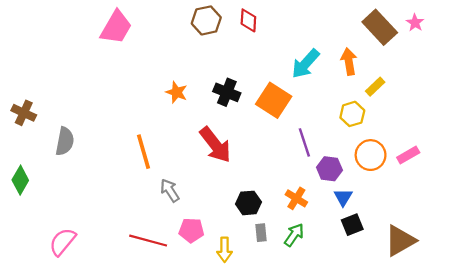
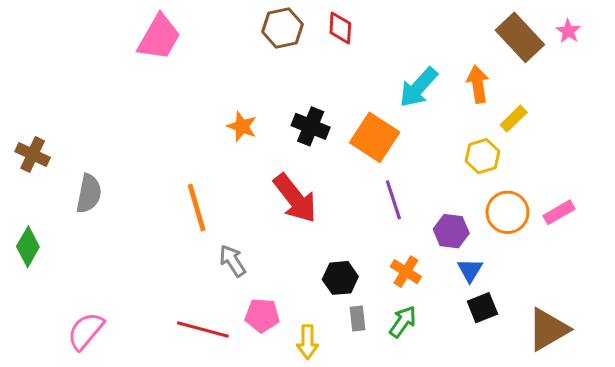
purple line: (304, 142) -> (393, 200), moved

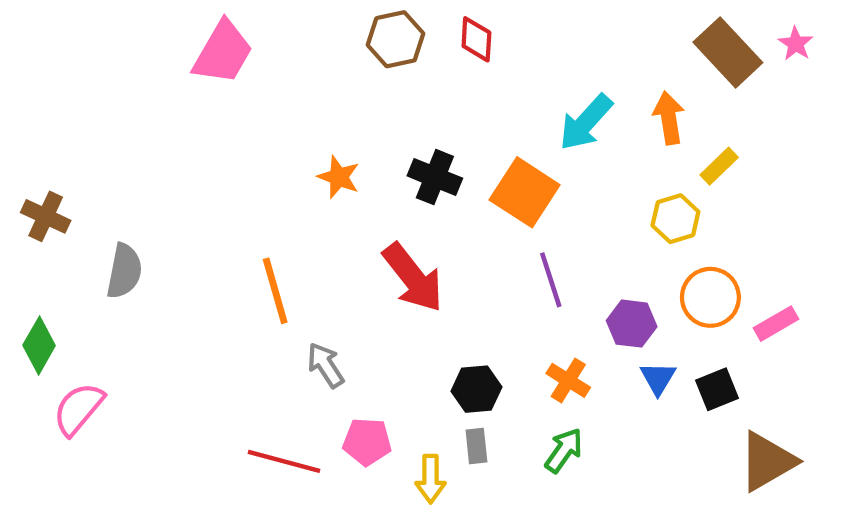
pink rectangle: (559, 212) -> (776, 324), moved
black square: (482, 308) -> (717, 389), moved
gray rectangle: (357, 319) -> (476, 446), moved
pink semicircle: (86, 331) -> (78, 409), moved

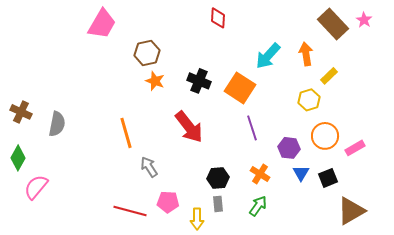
brown hexagon: (396, 39) -> (147, 53), moved
brown cross: (46, 216) -> (21, 112), moved

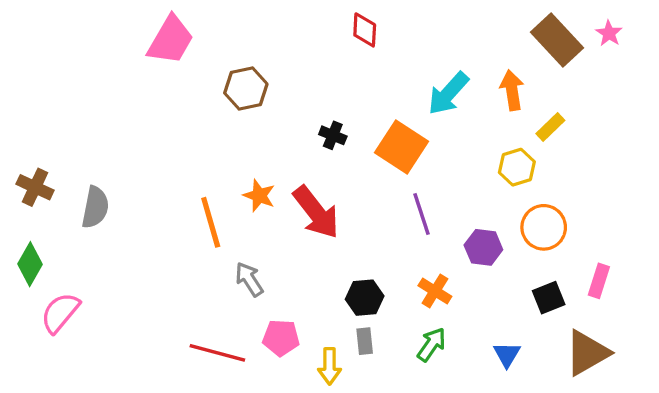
orange star: (155, 81) -> (259, 196), moved
black cross: (199, 81) -> (333, 135), size x0.7
pink rectangle: (355, 148) -> (599, 281), moved, turned -42
blue triangle: (301, 173) -> (507, 355), moved

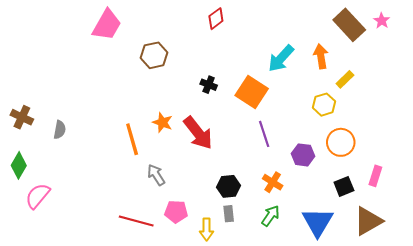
red diamond: (365, 30) -> (216, 19), moved, turned 50
gray semicircle: (95, 207) -> (60, 130), size x0.7
blue triangle: (507, 355) -> (318, 222), size x1.8

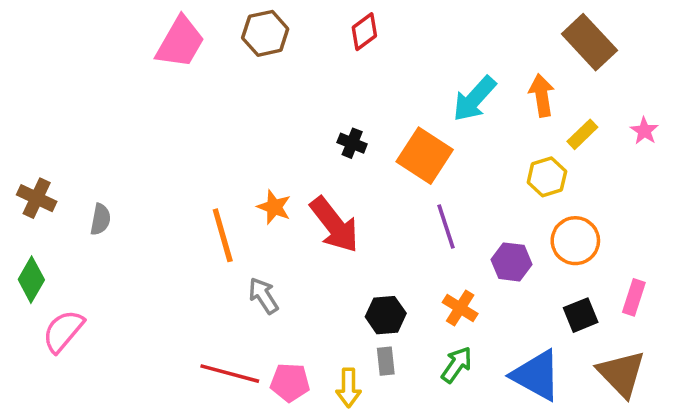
pink star: (382, 21) -> (644, 131), moved
brown hexagon: (154, 55) -> (265, 33), moved
pink pentagon: (176, 212) -> (290, 382), moved
brown triangle: (368, 221) -> (621, 374), turned -44
blue triangle: (318, 222) -> (536, 375), turned -32

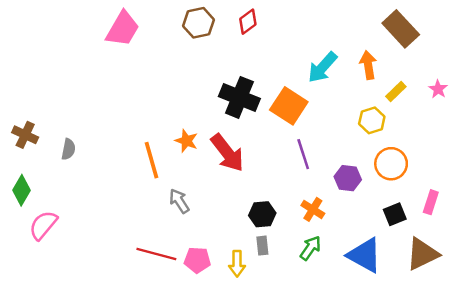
brown hexagon: (265, 33) -> (198, 23), moved
black cross: (352, 143) -> (239, 97), size x2.0
brown triangle: (621, 374) -> (422, 254), turned 48

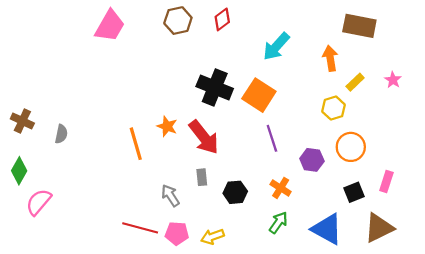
brown rectangle: (401, 29) -> (359, 26), turned -36
cyan arrow: (322, 67) -> (276, 46), moved
gray arrow: (179, 201) -> (170, 196), moved
gray rectangle: (262, 246) -> (202, 177), moved
yellow arrow: (237, 264) -> (212, 237), turned 70

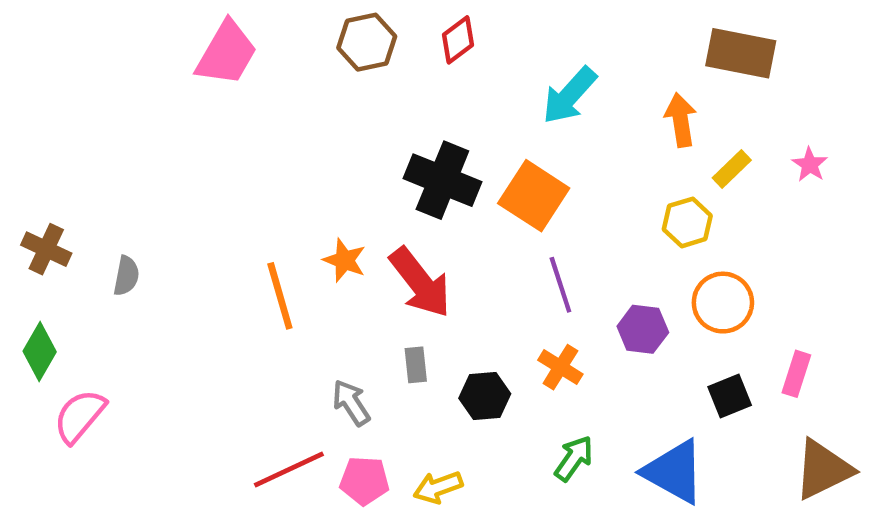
orange cross: (281, 188) -> (560, 367), moved
red line: (140, 228) -> (289, 469), turned -40
brown triangle: (379, 228) -> (823, 469), moved

